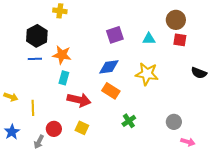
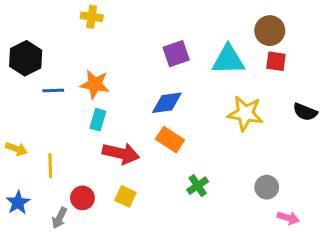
black hexagon: (37, 36) -> (26, 58), moved
cyan triangle: (149, 39) -> (228, 60), size x1.6
yellow star: (147, 74) -> (245, 113), moved

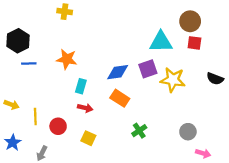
purple square: (176, 54) -> (148, 69), moved
blue line: (53, 90) -> (29, 64), moved
cyan rectangle: (98, 120) -> (81, 86), moved
red arrow: (121, 153) -> (85, 108), size x0.6
red circle: (82, 198) -> (58, 126), moved

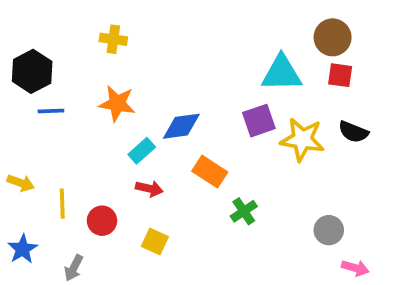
yellow cross: (65, 12) -> (113, 39), moved
blue diamond: (118, 72) -> (181, 126), moved
black semicircle: (215, 79) -> (353, 132), moved
cyan rectangle: (81, 86) -> (142, 151), turned 32
green cross: (139, 131) -> (244, 211), moved

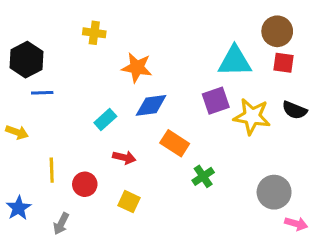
orange star: (117, 104) -> (137, 68), moved
cyan rectangle: (142, 151) -> (105, 120), moved
yellow arrow: (21, 183) -> (17, 132), moved
gray circle: (329, 230) -> (274, 192), size x1.4

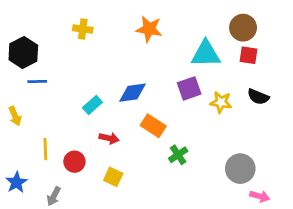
orange star: (137, 68) -> (149, 29), moved
yellow star: (252, 116) -> (221, 102), size x0.7
yellow arrow: (17, 132) -> (15, 116), turned 48

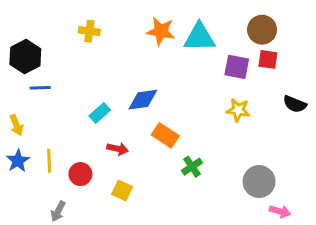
cyan triangle: (206, 54) -> (199, 37), moved
purple square: (189, 88) -> (237, 67), moved, turned 30
black semicircle: (258, 97) -> (295, 104), moved
blue star: (16, 182) -> (18, 161), moved

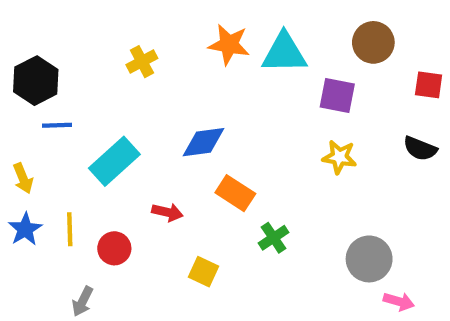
yellow cross: (89, 31) -> (142, 62), moved, turned -36
red square: (268, 59) -> (429, 85), moved
cyan rectangle: (100, 113) -> (114, 161), moved, size x1.6
yellow square: (122, 190) -> (203, 272), moved

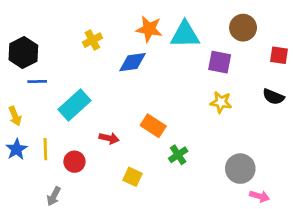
blue diamond: (203, 142) -> (133, 62), moved

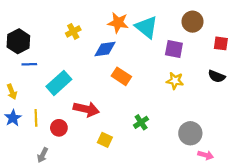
cyan triangle: (185, 35) -> (147, 27), turned 40
orange rectangle: (153, 126) -> (121, 76), moved
red arrow: (109, 138) -> (86, 109), size x1.6

